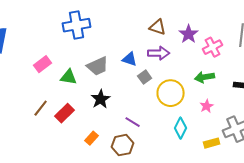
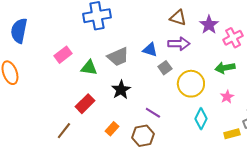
brown line: (41, 108) -> (64, 131), moved

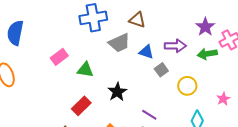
brown triangle: (178, 18) -> (137, 20), moved
gray trapezoid: (118, 57) -> (119, 43), moved
green arrow: (225, 68) -> (207, 54), moved
yellow circle: (191, 84) -> (187, 86), size x0.7

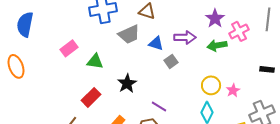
yellow circle: (187, 86) -> (211, 85), moved

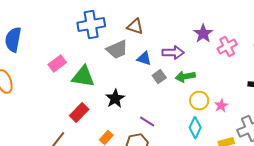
green arrow: (217, 45) -> (185, 77), moved
green triangle: (95, 61) -> (83, 77), size x1.4

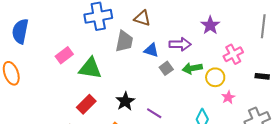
pink cross: (227, 47) -> (233, 54), moved
gray trapezoid: (117, 50) -> (124, 41), turned -55
black star: (115, 99) -> (125, 101), moved
yellow circle: (199, 101) -> (215, 77), moved

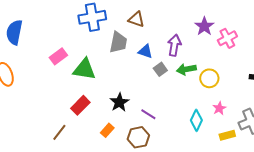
purple arrow: (180, 44) -> (174, 45), turned -80
pink cross: (233, 54) -> (227, 38), moved
pink star: (228, 97) -> (219, 108), moved

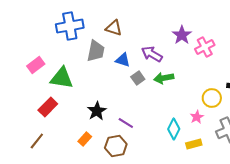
purple arrow: (174, 45) -> (152, 54), turned -70
yellow circle: (209, 78) -> (212, 98), moved
red rectangle: (80, 105) -> (48, 107), moved
yellow rectangle: (227, 135) -> (194, 144), moved

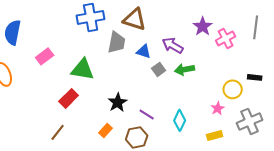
brown triangle: (114, 28) -> (135, 19), size x1.4
pink rectangle: (36, 65) -> (45, 56), moved
cyan diamond: (174, 129) -> (180, 120), moved

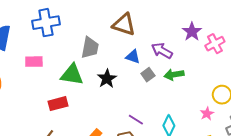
blue cross: (91, 17) -> (46, 23), moved
gray trapezoid: (117, 42) -> (90, 48), moved
pink rectangle: (45, 56) -> (34, 62), turned 36
red rectangle: (69, 98) -> (58, 104), turned 30
black star: (118, 102) -> (107, 79), moved

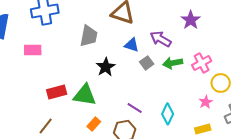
pink cross: (215, 44) -> (202, 63), moved
green triangle: (72, 75) -> (85, 95), moved

